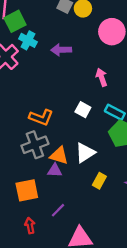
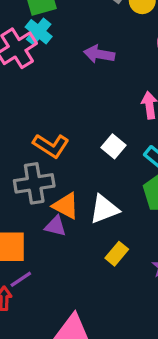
cyan cross: (28, 40) -> (39, 32), moved
purple line: (58, 210) -> (21, 279), moved

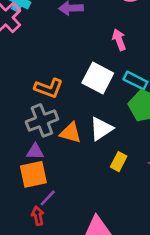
white square: (113, 146) -> (98, 78), size x1.6
purple triangle: (56, 226) -> (35, 152), moved

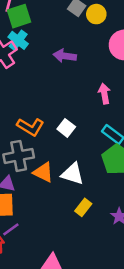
white square: (98, 78) -> (66, 128), moved, size x0.6
white triangle: (101, 129) -> (73, 174), turned 40

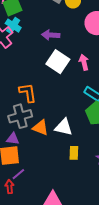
orange L-shape: (30, 127) -> (28, 93), turned -125
white square: (66, 128) -> (58, 62), moved, size x1.6
yellow rectangle: (83, 207) -> (74, 153), turned -32

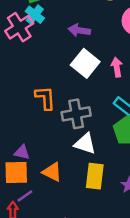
gray cross: (20, 116) -> (76, 114), moved
orange triangle: (40, 128) -> (52, 172), moved
yellow rectangle: (74, 153) -> (95, 176), size x1.5

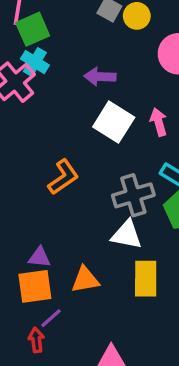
orange L-shape: (45, 98) -> (63, 177), turned 65
gray cross: (76, 114) -> (133, 195), moved
orange triangle: (52, 172) -> (85, 280), turned -30

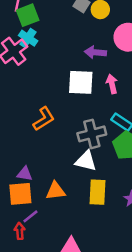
purple arrow: (100, 77) -> (95, 52), moved
white square: (114, 122) -> (81, 82), turned -32

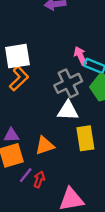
white square: (81, 82) -> (17, 56), moved
pink arrow: (112, 84) -> (80, 56), moved
red arrow: (20, 231) -> (39, 179), moved, turned 35

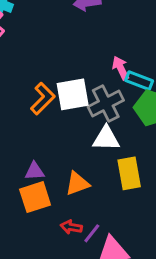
white square: (17, 56) -> (73, 94), moved
purple line: (26, 175) -> (92, 233), moved
red arrow: (39, 179) -> (71, 227), turned -98

